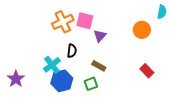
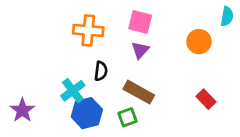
pink square: (85, 21) -> (140, 22), moved
orange cross: (63, 22) -> (88, 30), turned 30
brown rectangle: (99, 66) -> (139, 92), size x1.5

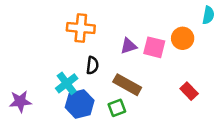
pink square: (140, 22) -> (154, 47), moved
purple triangle: (140, 50) -> (128, 46), turned 30
purple star: (22, 110) -> (20, 101), turned 30

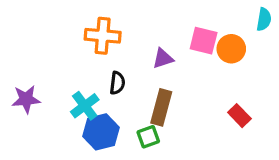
pink square: (154, 47) -> (204, 41), moved
brown rectangle: (127, 85) -> (161, 107), turned 76
purple star: (20, 101) -> (26, 99), moved

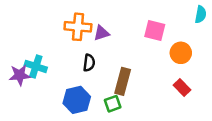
orange circle: (231, 49) -> (181, 53), moved
purple triangle: (163, 59) -> (101, 33), moved
cyan cross: (85, 106) -> (36, 66), moved, turned -35

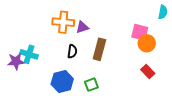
pink square: (155, 31) -> (140, 32), moved
brown rectangle: (123, 81) -> (99, 49), moved

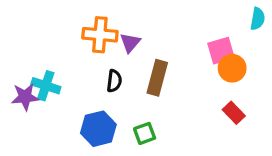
purple triangle: (82, 27) -> (130, 43), turned -32
pink square: (140, 32) -> (221, 51), turned -30

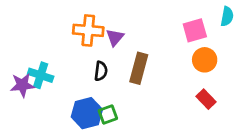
pink square: (221, 51) -> (195, 30), moved
green square: (145, 133) -> (108, 115), moved

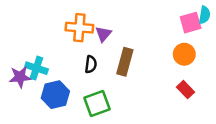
pink square: (195, 30) -> (191, 23), moved
blue hexagon: (87, 113) -> (55, 95), moved
green square: (108, 115) -> (97, 103), size x1.5

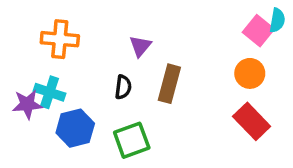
pink square: (191, 23) -> (258, 31), turned -35
orange cross: (79, 28) -> (60, 39), moved
red rectangle: (186, 90) -> (252, 121), size x1.5

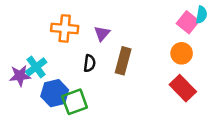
orange cross: (60, 39) -> (65, 28), moved
cyan cross: (50, 92) -> (36, 67), turned 35
green square: (132, 140) -> (75, 102), moved

